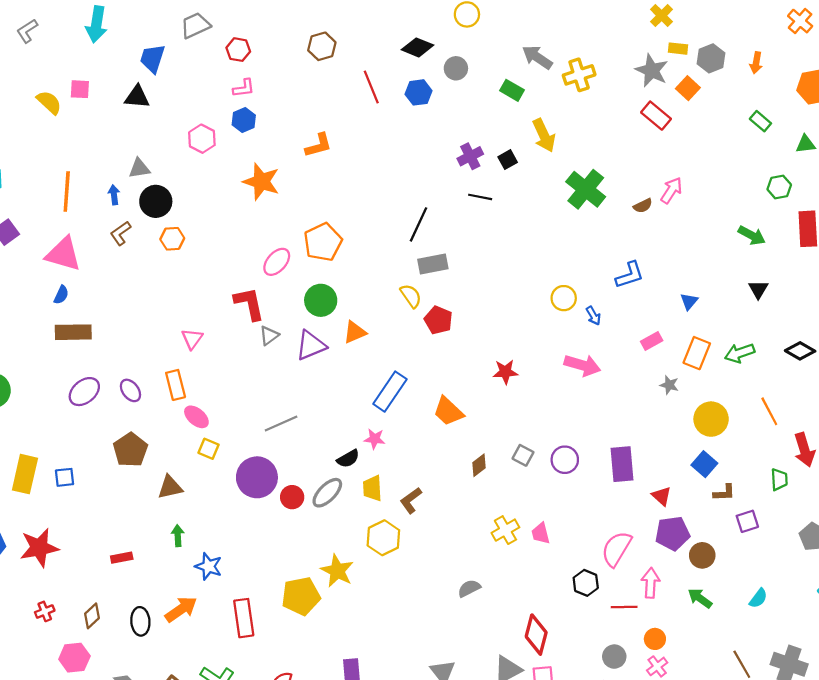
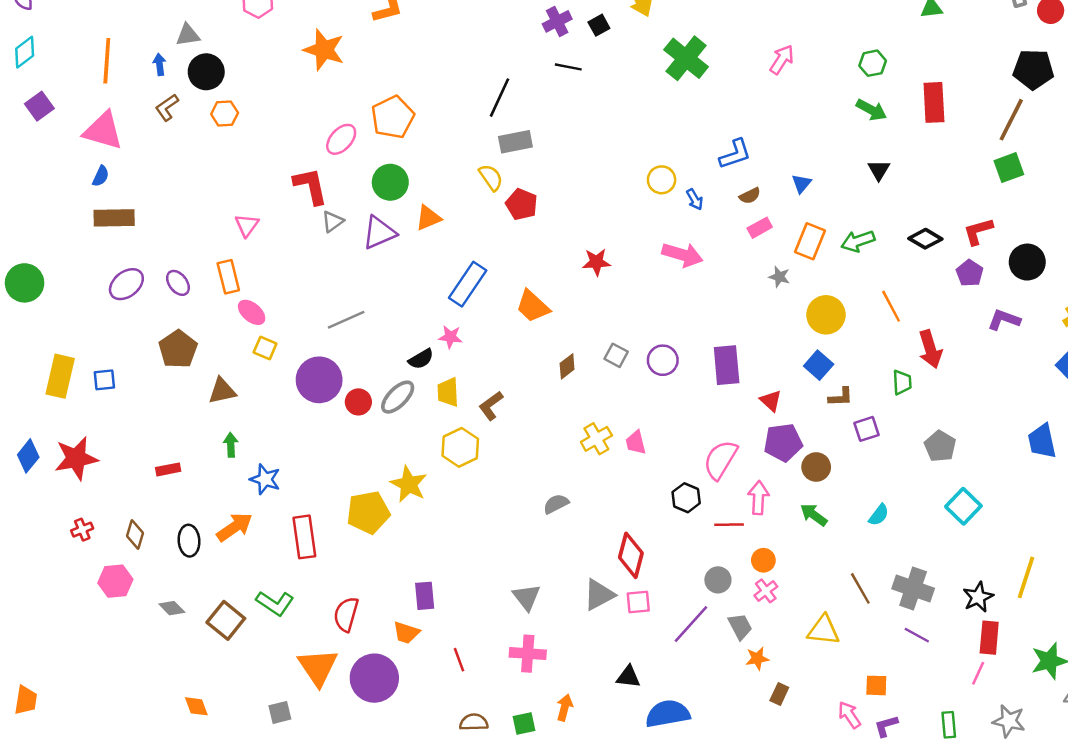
green hexagon: (779, 187) -> (873, 63), moved
brown semicircle: (643, 206) -> (750, 196), moved
brown diamond: (92, 616) -> (135, 534), turned -30

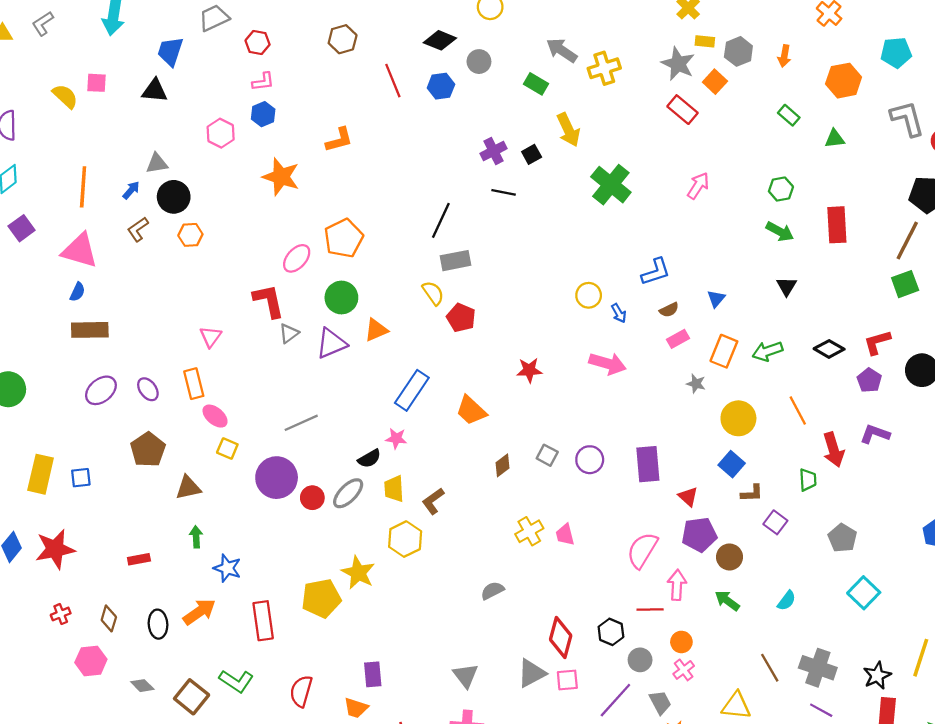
blue arrow: (160, 64) -> (131, 190), turned 48
purple L-shape: (1004, 320) -> (875, 434), moved
purple square: (866, 429) -> (775, 522), turned -35
black hexagon: (686, 498) -> (611, 632), moved

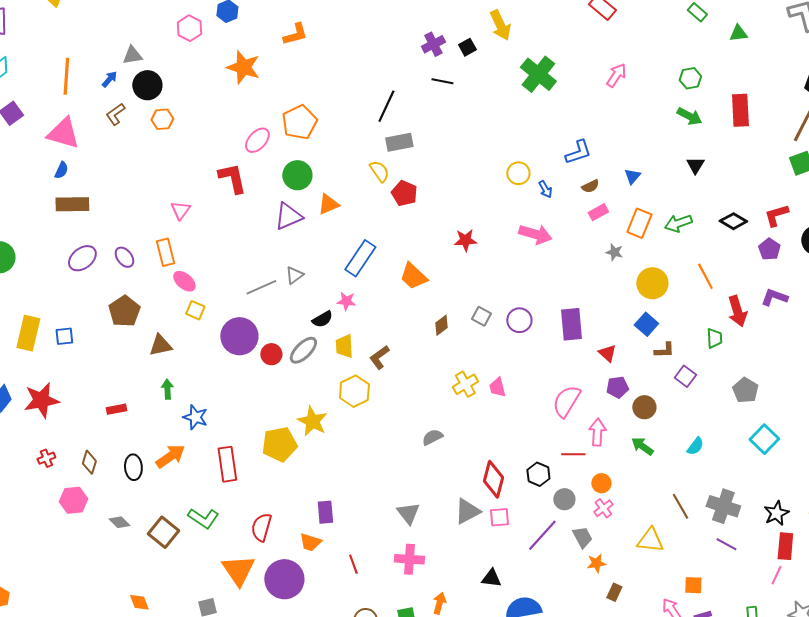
gray triangle: (289, 333) -> (294, 275), moved
purple pentagon: (699, 535) -> (617, 387), size x0.7

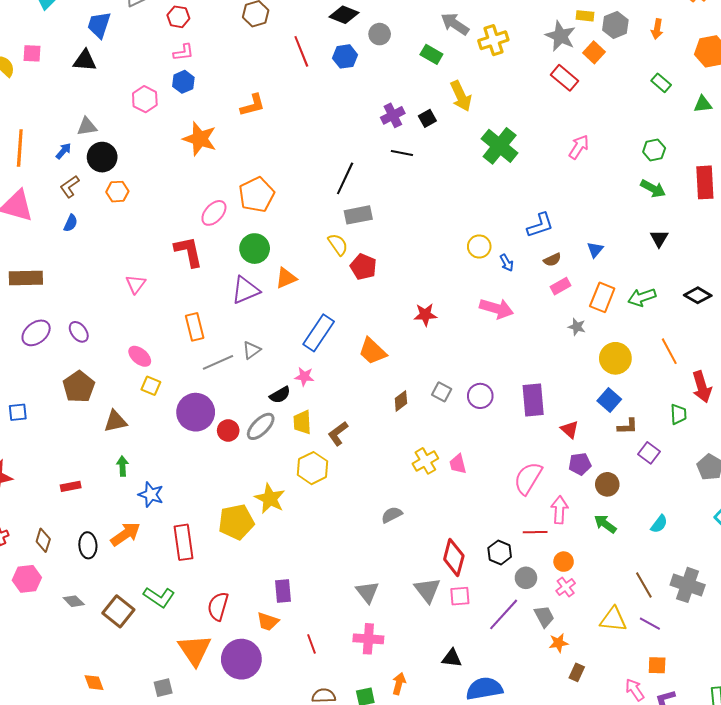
blue semicircle: (61, 170) -> (71, 223), moved
orange rectangle: (165, 252) -> (195, 327), moved
gray triangle: (467, 511) -> (427, 590), turned -40
purple line: (726, 544) -> (650, 624), moved

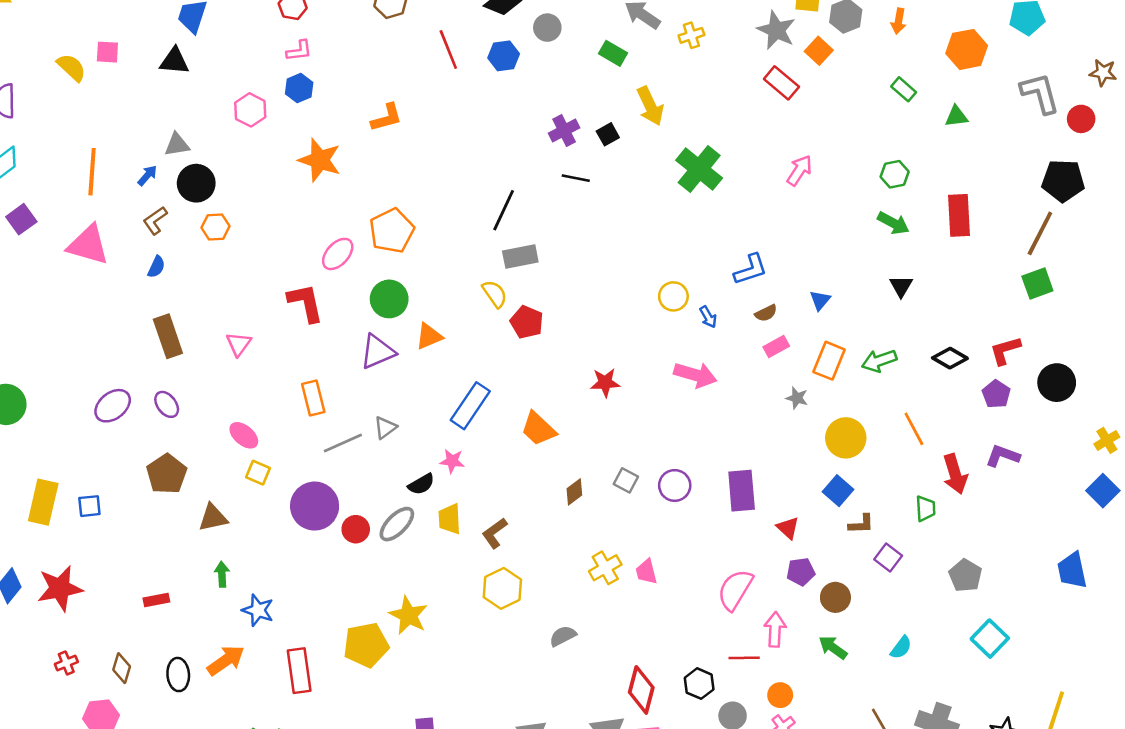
yellow cross: (493, 40) -> (691, 35), size x0.7
brown rectangle: (26, 278) -> (168, 336), moved, turned 72
yellow hexagon: (313, 468) -> (502, 588), moved

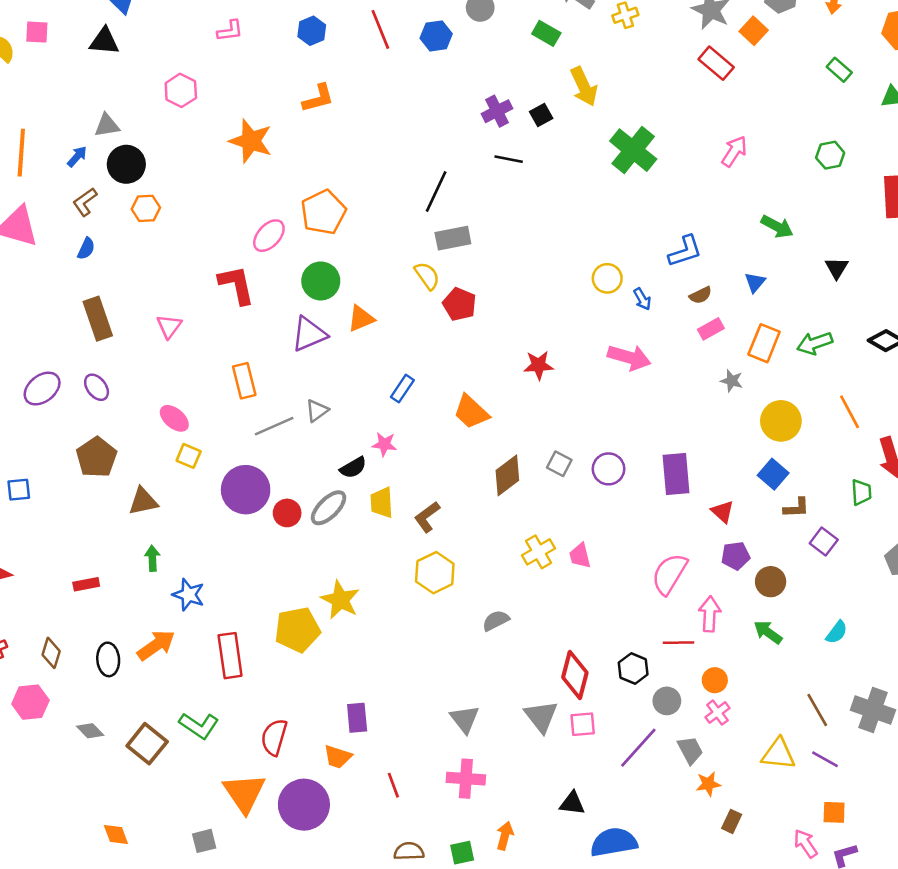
blue hexagon: (299, 88) -> (312, 31), moved
green arrow: (893, 223) -> (777, 227), moved
blue rectangle: (470, 406) -> (402, 389), size x0.6
brown diamond: (574, 492) -> (507, 475), size x1.5

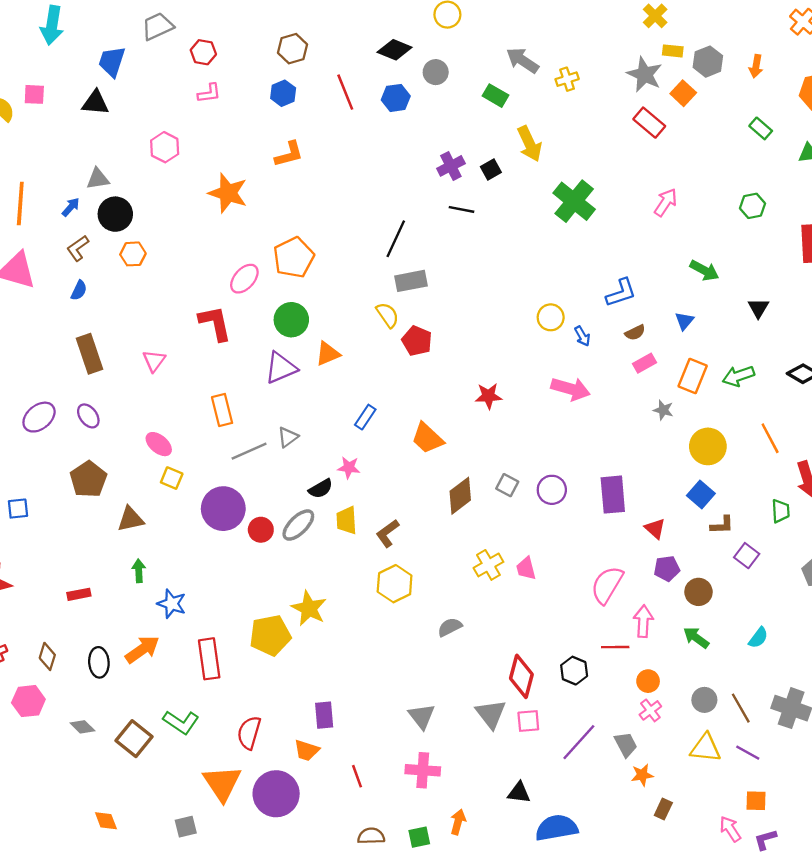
gray circle: (667, 701) -> (704, 700), moved

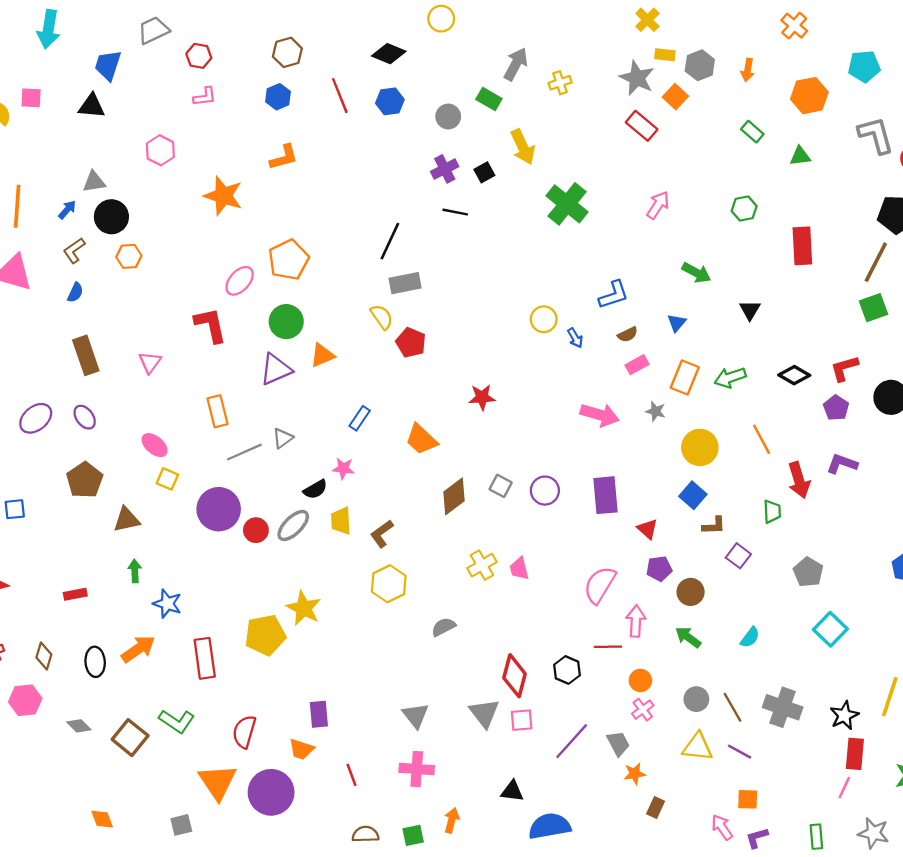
gray arrow: (522, 60) -> (516, 64), turned 84
gray circle: (436, 72) -> (448, 117), moved
pink arrow: (571, 389) -> (600, 415), moved

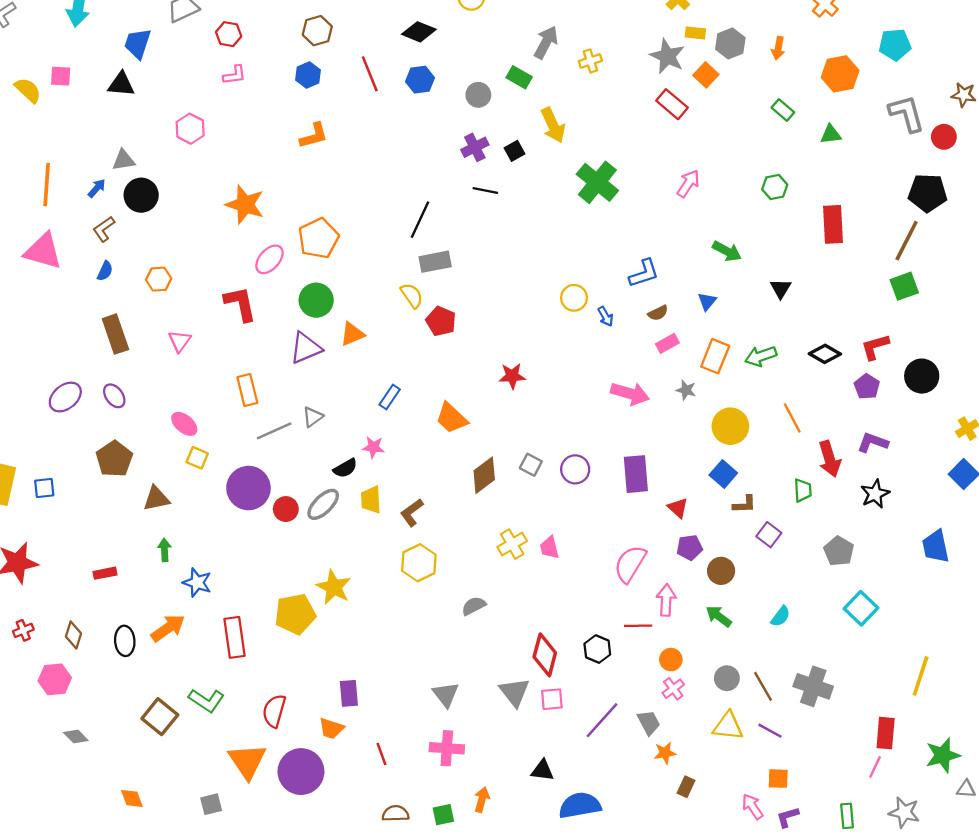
orange star: (223, 196) -> (245, 204), moved
orange hexagon: (129, 256) -> (159, 279), moved
black star: (844, 715) -> (875, 494), moved
gray diamond: (79, 726) -> (76, 737), moved

